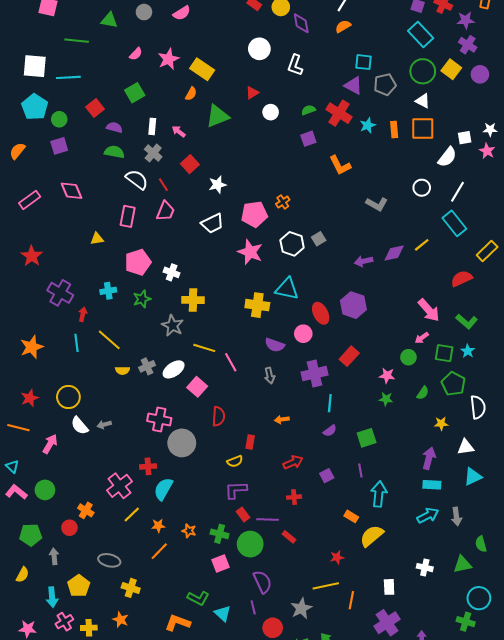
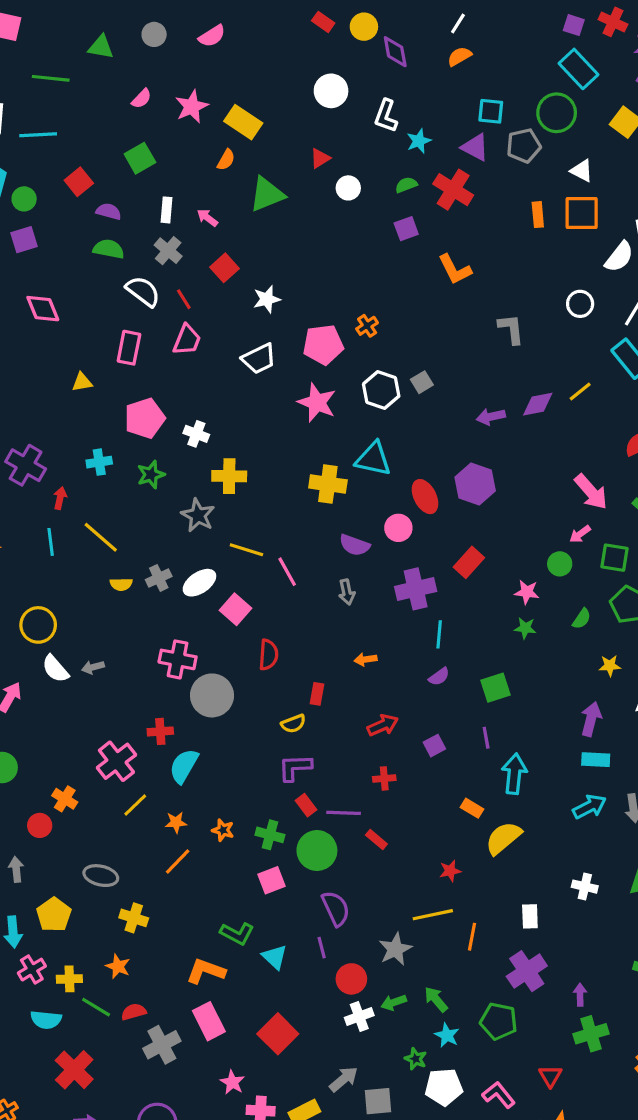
green circle: (423, 71) -> (557, 113), moved
cyan star: (368, 125) -> (419, 141), moved
gray L-shape: (377, 204) -> (511, 329), turned -125

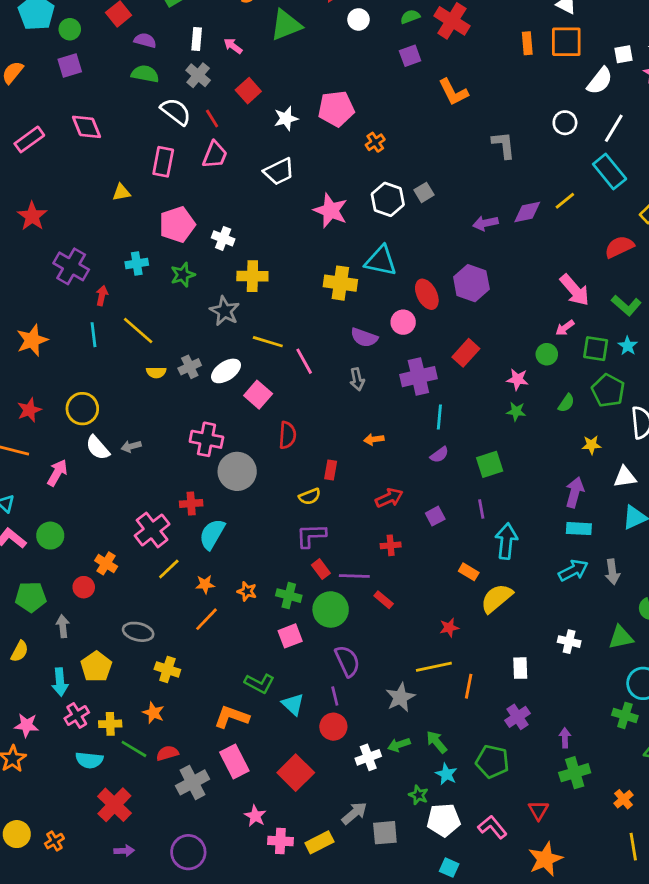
pink pentagon: (323, 345) -> (336, 109), moved
purple cross: (527, 971) -> (517, 717), size x0.7
red circle: (351, 979) -> (333, 727), moved

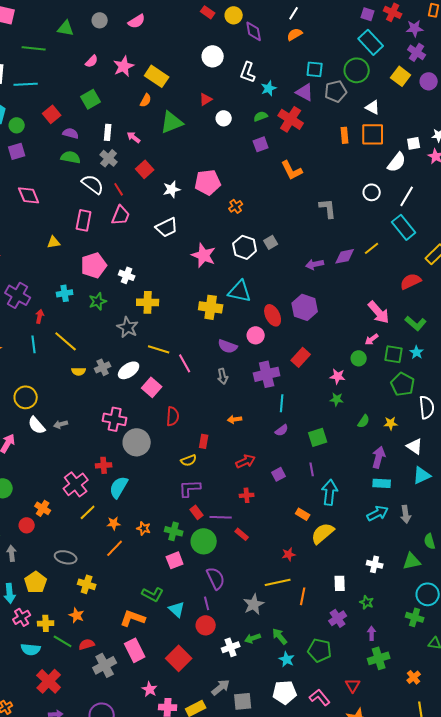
green semicircle: (566, 403) -> (364, 421), moved
white triangle: (625, 477) -> (415, 446), turned 42
green star: (418, 795) -> (367, 602), moved

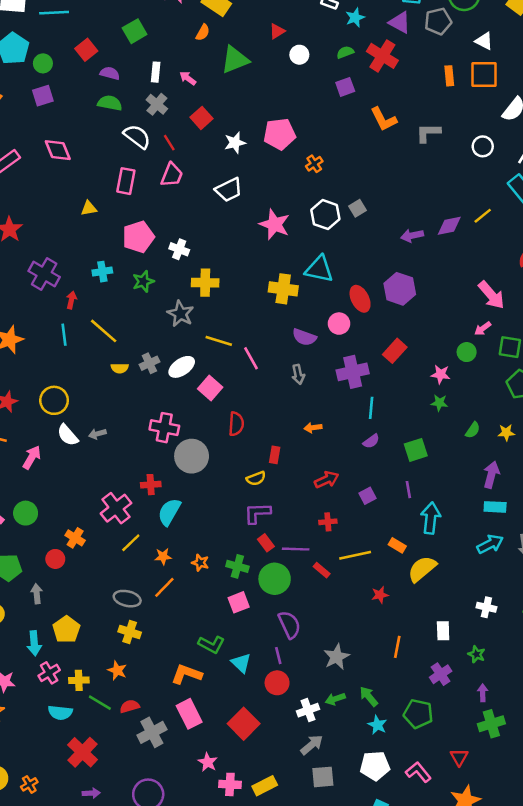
gray L-shape: (328, 208) -> (428, 133), moved, turned -85
gray ellipse: (66, 557) -> (127, 599), moved
yellow line: (278, 582) -> (355, 555), moved
gray arrow: (221, 687) -> (312, 745), moved

